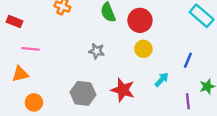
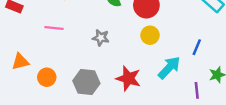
pink line: (30, 49) -> (54, 28), moved
cyan arrow: (162, 80) -> (169, 68), size x1.5
orange circle: (34, 102) -> (47, 77), moved

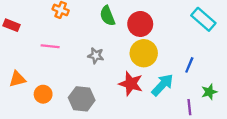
yellow circle: (150, 35) -> (144, 53), size x1.5
red star: (128, 78) -> (131, 84), moved

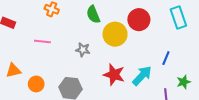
cyan rectangle: (203, 19) -> (178, 18), turned 30
red circle: (140, 24) -> (139, 20), moved
yellow circle: (144, 53) -> (115, 34), moved

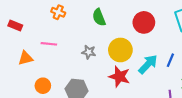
yellow circle: (115, 34) -> (120, 50), moved
orange triangle: (13, 70) -> (26, 58), moved
cyan arrow: (142, 76) -> (148, 64), moved

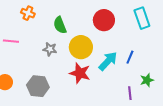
orange cross: (58, 12) -> (28, 13), moved
green semicircle: (99, 17) -> (60, 25), moved

